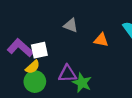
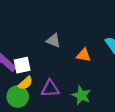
yellow semicircle: (33, 67) -> (25, 83), moved
green star: (82, 83) -> (81, 95), moved

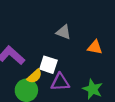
white square: (22, 65) -> (48, 65), moved, turned 30

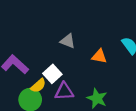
white square: (48, 65) -> (52, 74), turned 30

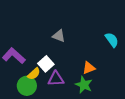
orange triangle: (99, 56) -> (89, 68), moved, turned -32

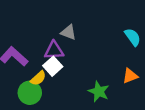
orange triangle: (89, 68) -> (130, 76), moved
purple triangle: (56, 79) -> (54, 50), moved

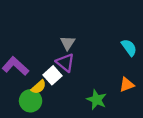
gray triangle: (68, 32) -> (68, 43), turned 42
purple triangle: (54, 50) -> (65, 63), moved, turned 42

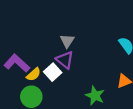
yellow semicircle: (39, 87) -> (34, 74), moved

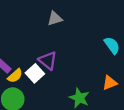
gray triangle: (67, 41) -> (55, 18), moved, turned 40

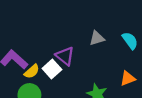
gray triangle: (55, 18) -> (97, 38), moved

